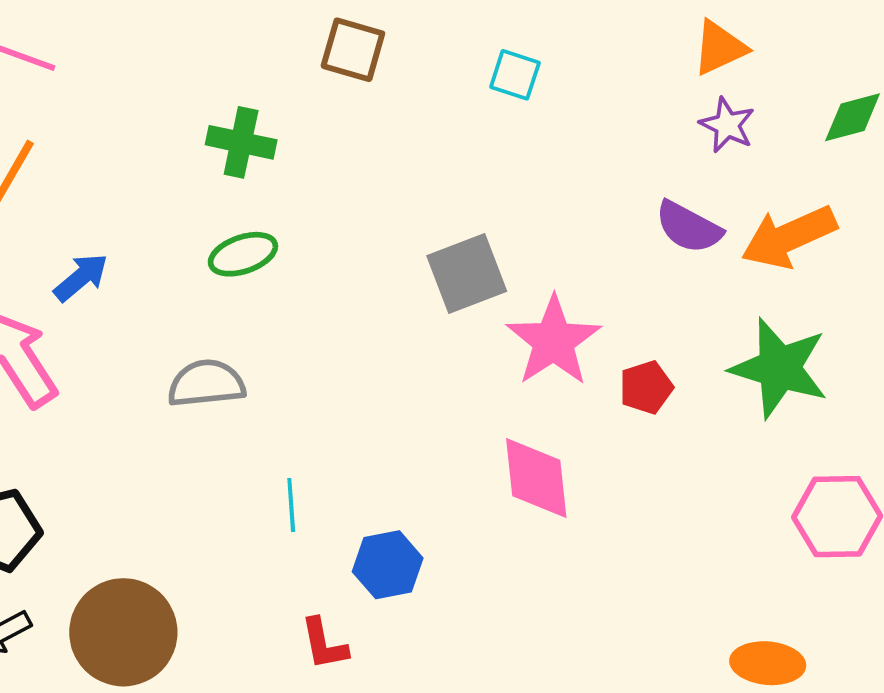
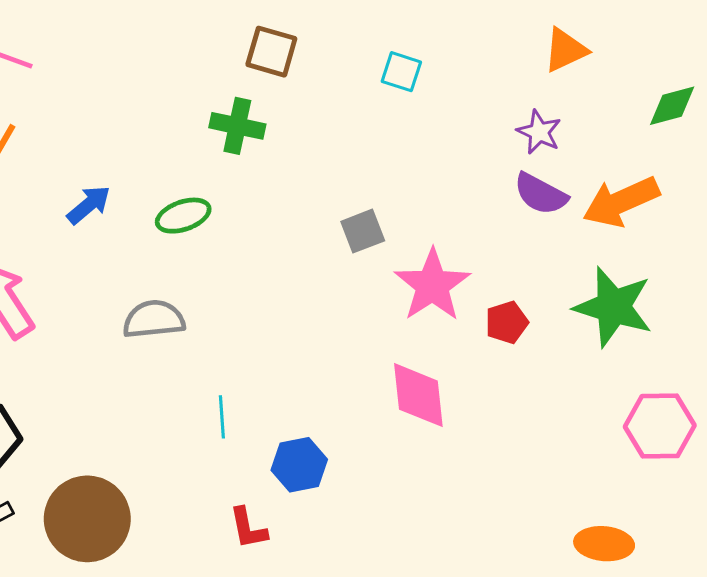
purple star: (727, 125) -> (539, 132), moved
green cross: (241, 142) -> (237, 126), moved
gray square: (467, 274) -> (363, 231), size x0.7
blue arrow: (81, 277) -> (89, 205), moved

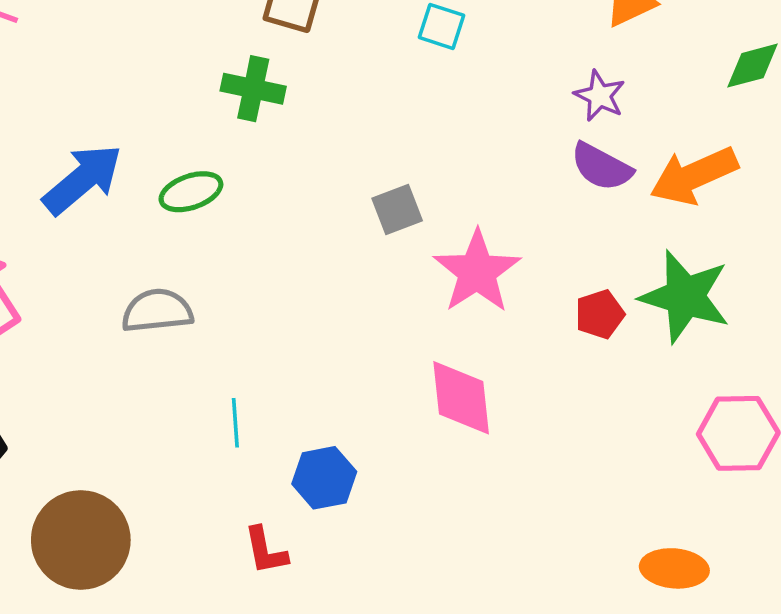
blue arrow: (89, 205) -> (83, 179), size x1.6
red pentagon: (507, 322) -> (600, 314), moved

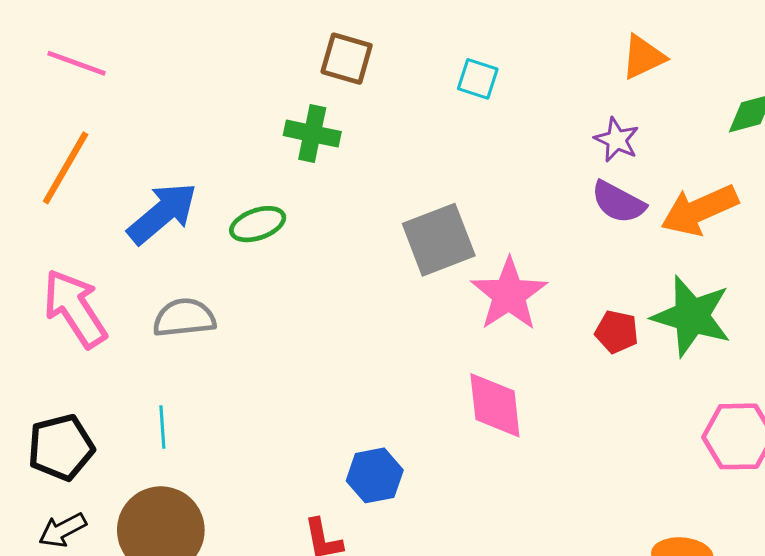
gray square: (397, 209) -> (439, 240), size x1.6
gray semicircle: (157, 311) -> (184, 318), moved
red pentagon: (600, 314) -> (617, 332), turned 30
cyan line: (235, 423) -> (162, 427), moved

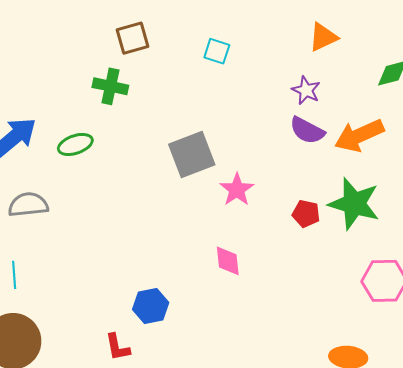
brown square: (347, 59) -> (133, 38), turned -32
pink star: (509, 294) -> (237, 190), size x0.7
pink diamond: (495, 405) -> (228, 261), size x0.7

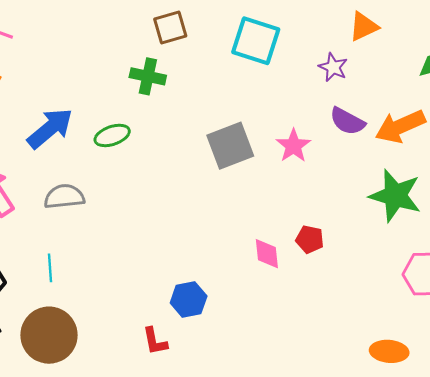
cyan square: (217, 51) -> (256, 41), size x1.8
purple star: (306, 90) -> (333, 67), moved
pink star: (237, 190) -> (293, 146), moved
red pentagon: (306, 214) -> (310, 239), moved

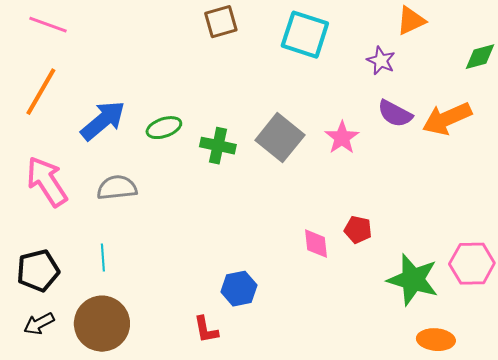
green cross: (148, 76) -> (218, 146), moved
gray square: (230, 146) -> (280, 138), turned -30
green star: (395, 196) -> (413, 280), moved

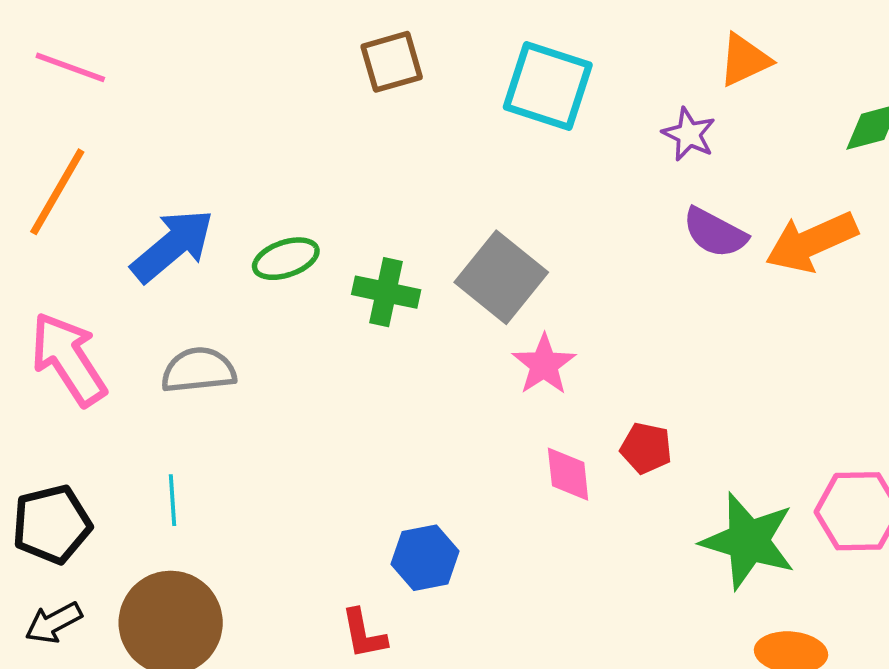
pink star: (342, 138) -> (544, 365), moved

